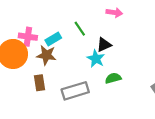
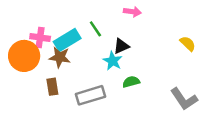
cyan rectangle: (53, 39) -> (67, 40), size x1.5

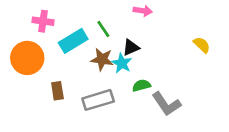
pink cross: (40, 37) -> (43, 21), moved
brown star: (60, 57) -> (102, 59), moved
gray L-shape: (184, 99) -> (166, 104), moved

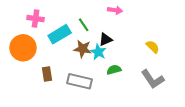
yellow semicircle: (202, 45) -> (153, 47), moved
gray rectangle: (98, 100) -> (79, 81), turned 30
gray L-shape: (166, 104) -> (153, 79), moved

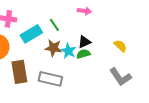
black triangle: (106, 39) -> (84, 42), moved
green semicircle: (114, 70) -> (83, 54), moved
brown rectangle: (47, 74) -> (19, 72), size x1.6

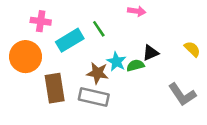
black triangle: (84, 42) -> (151, 53), moved
yellow semicircle: (120, 46) -> (192, 49), moved
brown star: (53, 48) -> (98, 73), moved

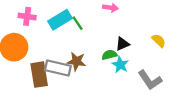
cyan rectangle: (70, 40) -> (60, 20), moved
cyan star: (116, 62) -> (120, 65), moved
gray rectangle: (94, 97) -> (58, 68), moved

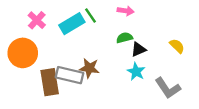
pink cross: (27, 16) -> (37, 20), turned 35
green line: (78, 23) -> (91, 16), moved
green semicircle: (109, 55) -> (124, 38), moved

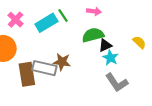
green semicircle: (124, 38) -> (93, 35), size x1.5
cyan star: (136, 72) -> (110, 58), moved
gray L-shape: (168, 88) -> (117, 83), moved

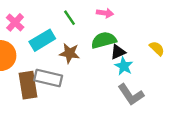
cyan rectangle: (46, 23) -> (42, 40), moved
brown star: (62, 62) -> (69, 53), moved

